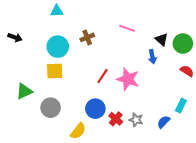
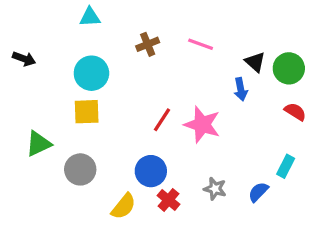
brown cross: (87, 37) -> (148, 44), moved
red cross: (116, 119) -> (168, 200), moved

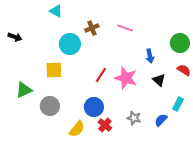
cyan triangle: (90, 17) -> (56, 11), turned 32
black triangle: (255, 62) -> (159, 80), moved
cyan circle: (91, 73) -> (70, 44), moved

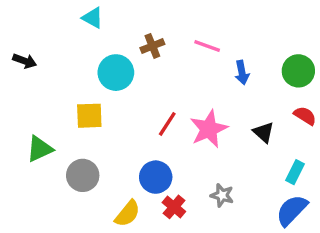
blue arrow: (150, 56) -> (242, 73), moved
pink star: (126, 78) -> (209, 129), turned 30
blue semicircle: (161, 120) -> (292, 210), moved, size x1.5

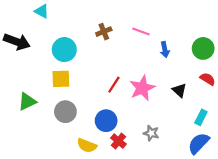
cyan triangle: (93, 18) -> (42, 11), moved
black arrow: (25, 61) -> (17, 42), size x1.6
cyan circle: (116, 73) -> (64, 50), moved
gray circle: (83, 175) -> (65, 112), moved
yellow semicircle: (127, 214) -> (87, 146), turned 72

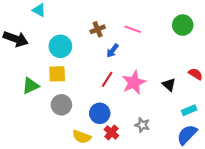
green circle: (203, 48) -> (183, 25), moved
blue arrow: (165, 50) -> (112, 51), moved, turned 48
green triangle: (27, 102) -> (31, 86), moved
cyan rectangle: (201, 117) -> (189, 110), turned 40

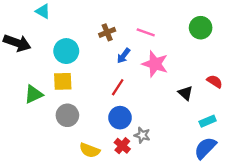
pink star: (134, 82) -> (155, 64), moved, turned -30
blue circle: (100, 113) -> (120, 118), moved
gray star: (142, 125) -> (142, 135), moved

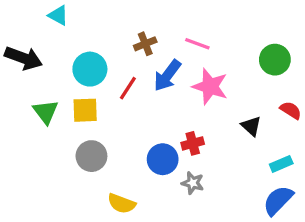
green circle: (201, 28) -> (275, 60), moved
blue arrow: (123, 56) -> (167, 75), size x1.5
red line: (118, 87) -> (128, 88), moved
green triangle: (34, 94) -> (46, 112), moved, turned -42
red cross: (122, 146) -> (193, 143), moved, turned 35

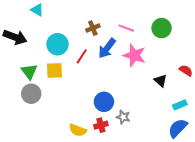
green circle: (275, 60) -> (162, 28), moved
red cross: (193, 143) -> (101, 125), moved
gray circle: (91, 156) -> (31, 94), moved

